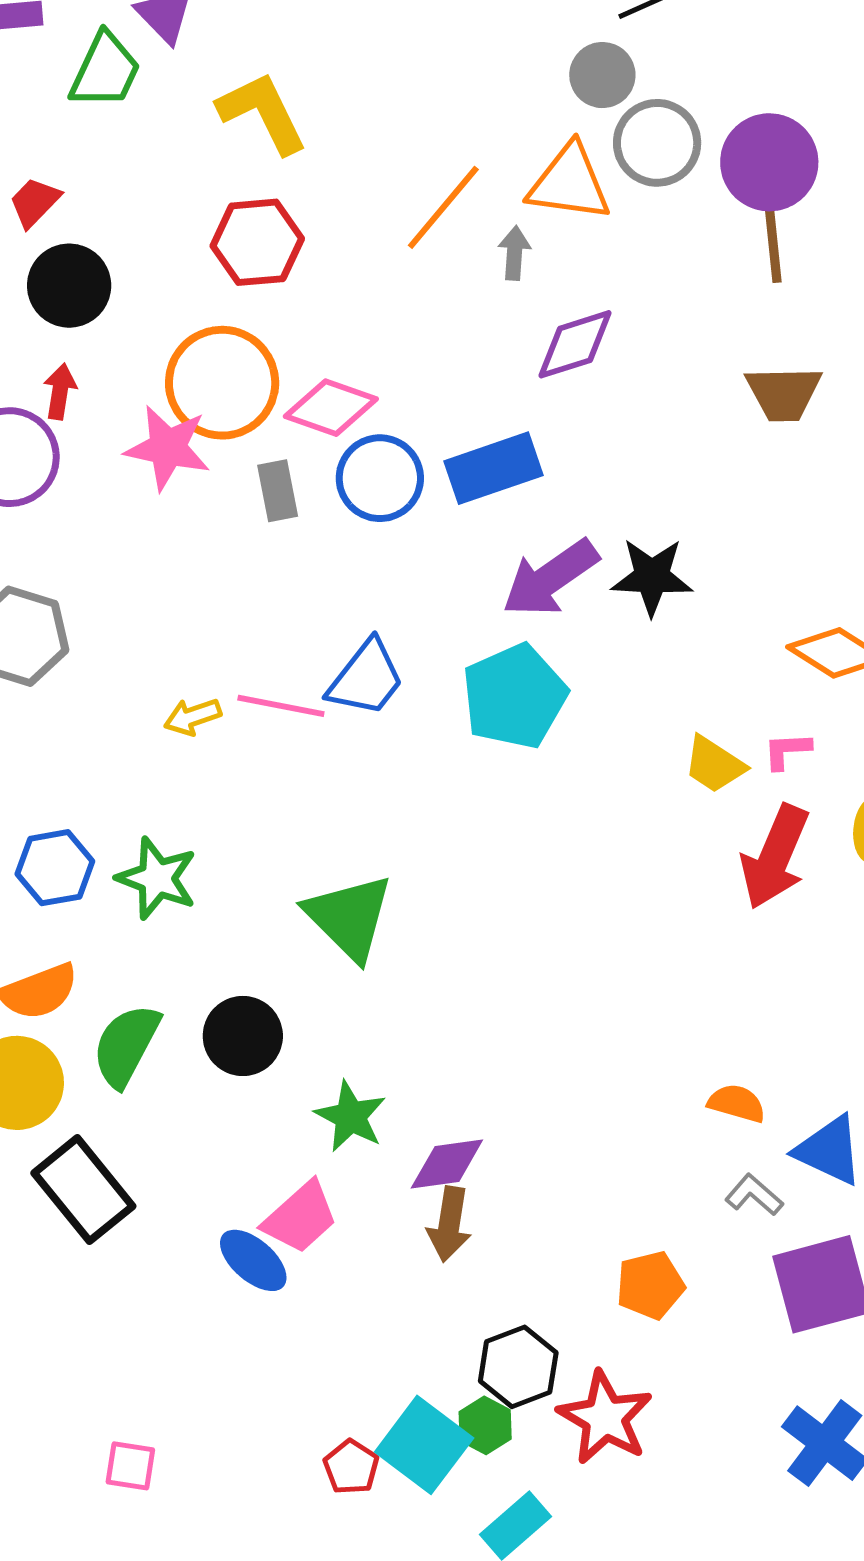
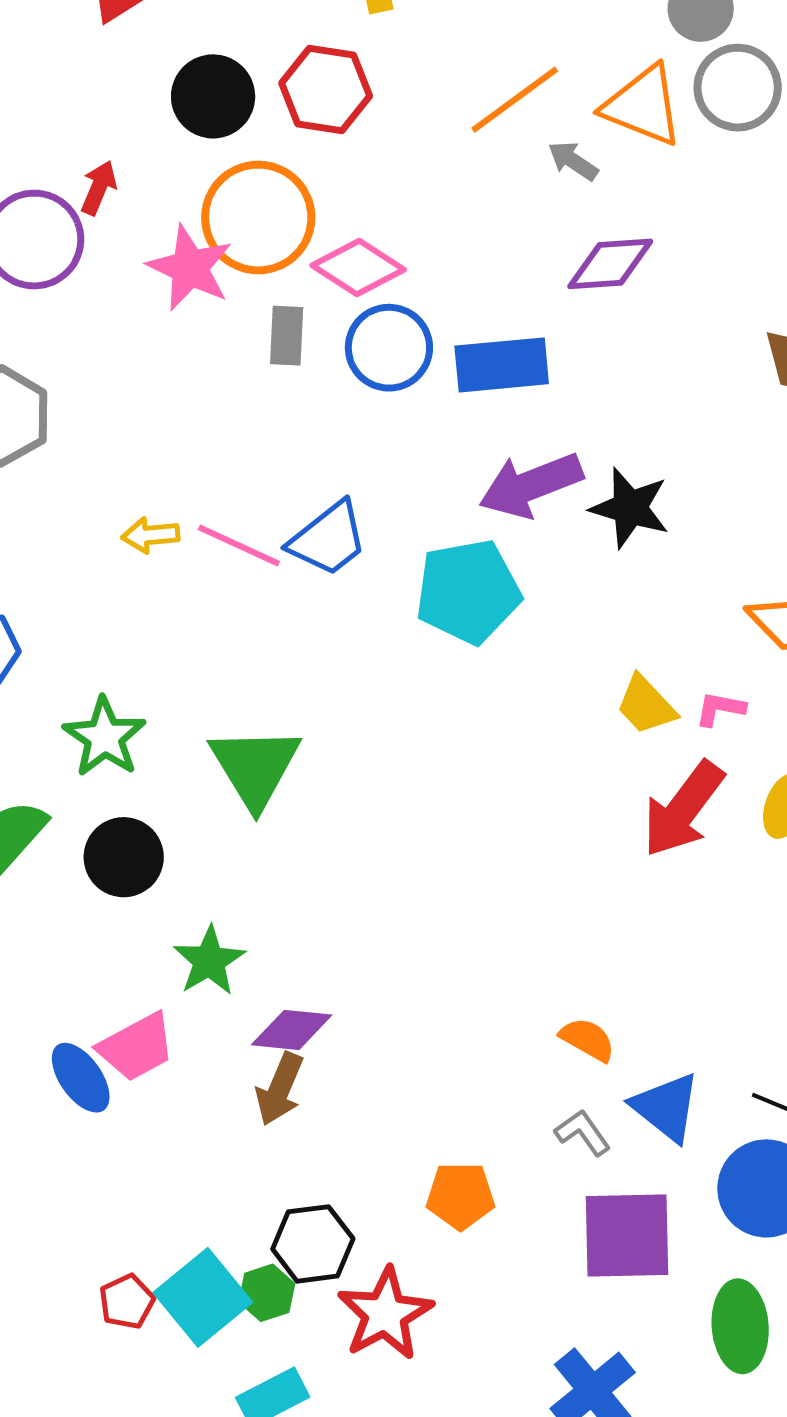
gray arrow: (514, 253) -> (573, 161), turned -74
black circle: (69, 286) -> (213, 96), moved
green star: (157, 878) -> (105, 737), moved

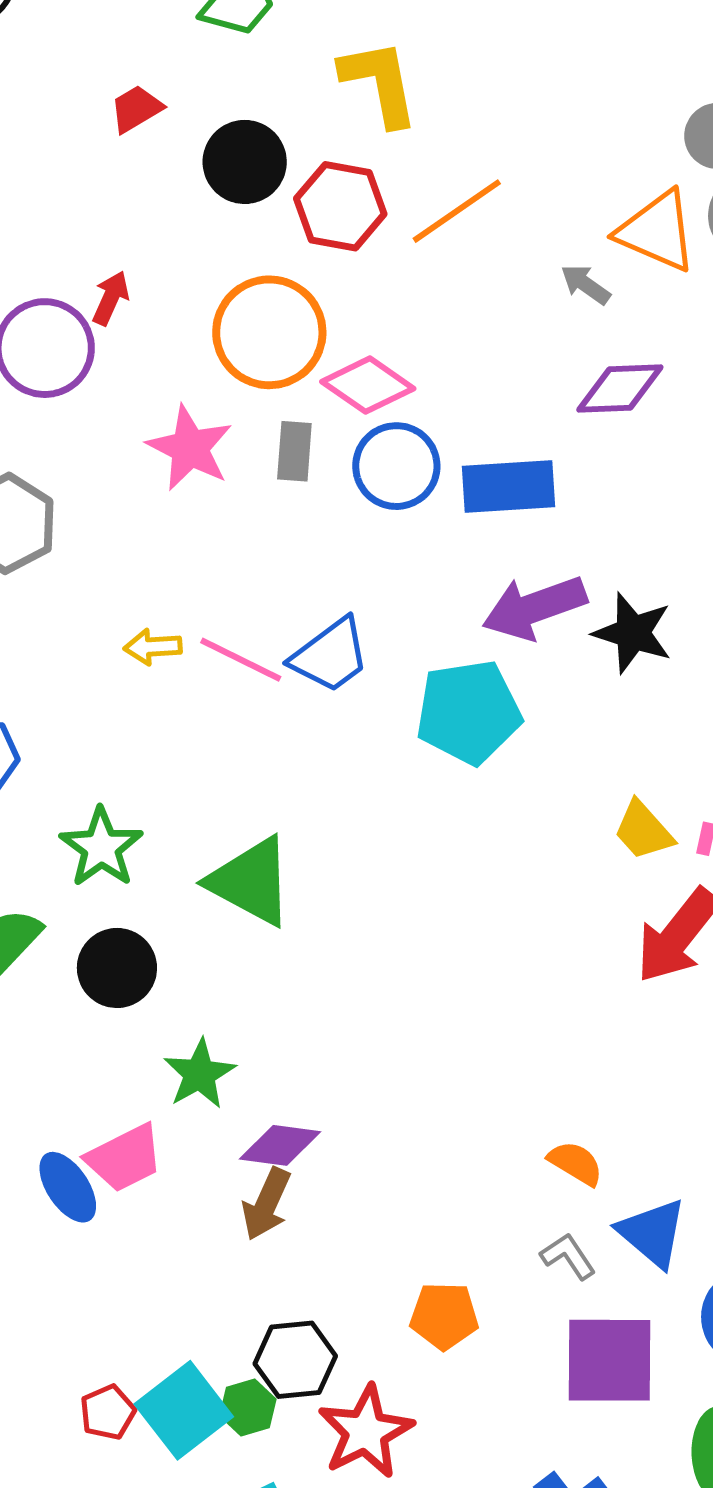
black circle: (213, 96) -> (245, 162), moved
orange line: (515, 100) -> (457, 211), moved
pink star: (190, 268) -> (190, 448), moved
green triangle: (255, 767) -> (251, 881), turned -32

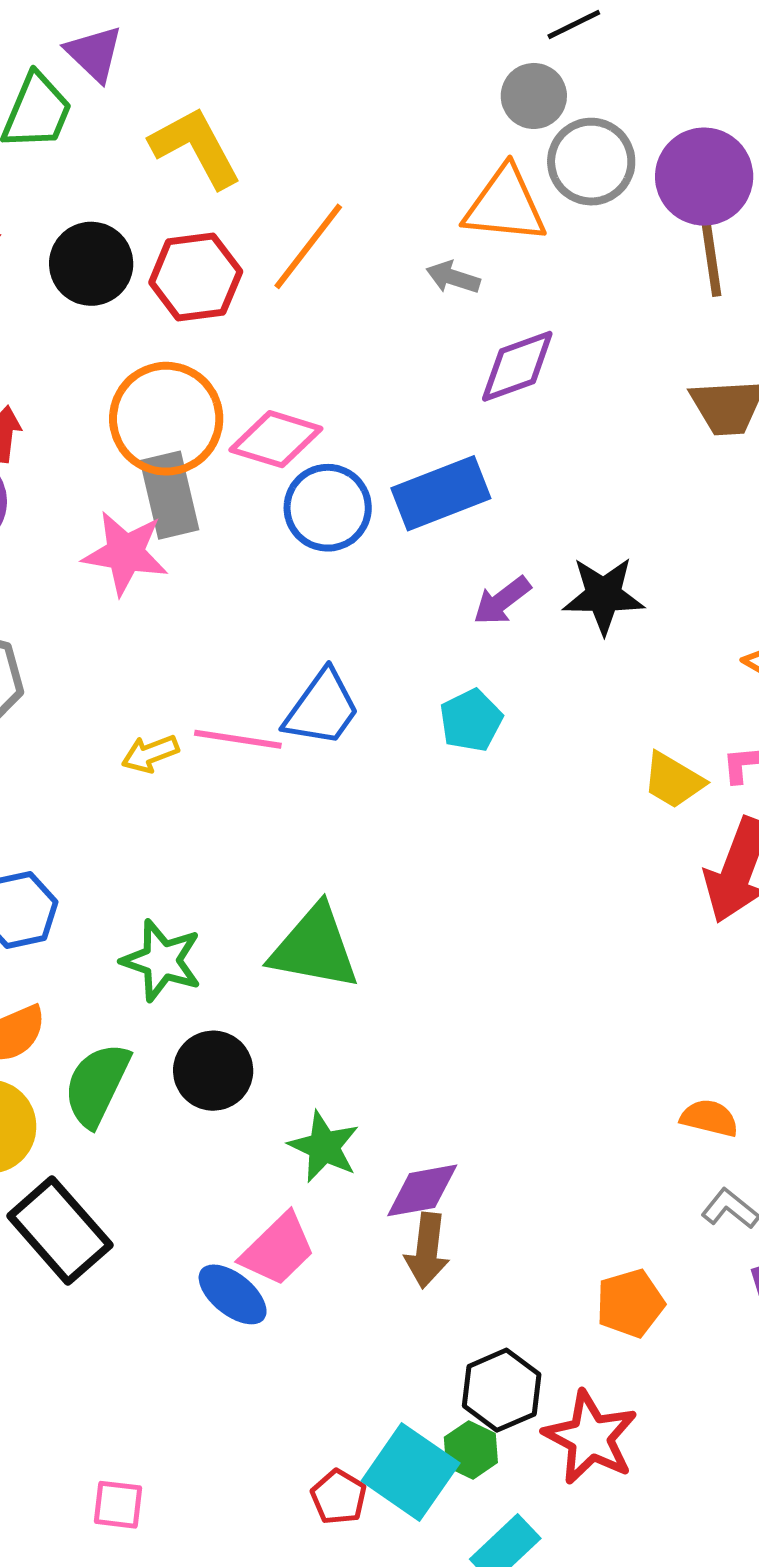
gray rectangle: (294, 451) -> (170, 495), moved, size x1.4
purple arrow: (534, 607) -> (502, 601), size x0.6
cyan pentagon: (469, 712) -> (471, 720), size x0.6

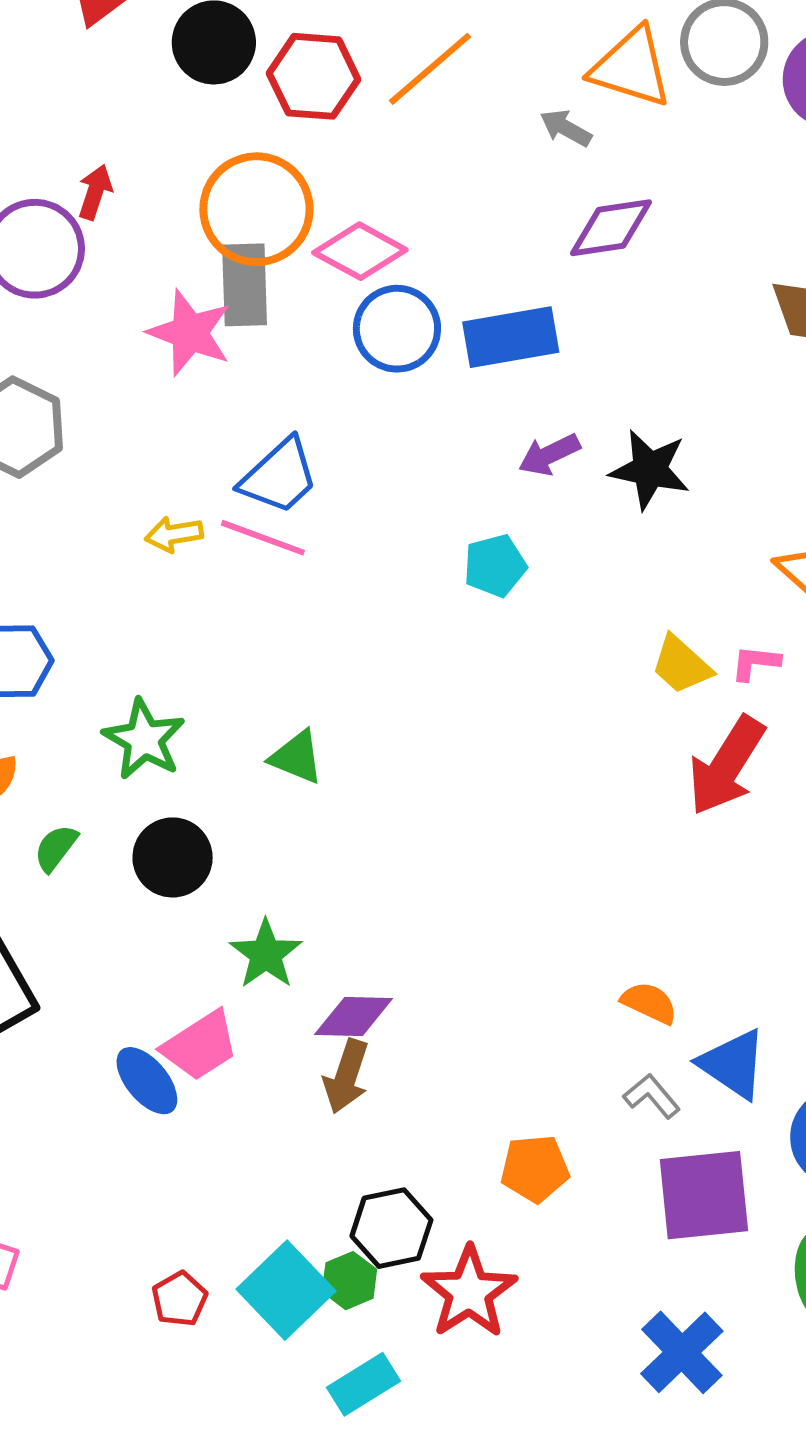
blue trapezoid: (322, 708) -> (279, 476), moved
green triangle: (315, 948) -> (296, 757), size x0.6
green semicircle: (97, 1085) -> (56, 848), size x0.6
red pentagon: (339, 1497) -> (180, 1299), moved

